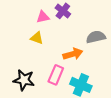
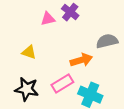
yellow triangle: (37, 38) -> (29, 52), moved
pink rectangle: (56, 75) -> (62, 83), turned 36

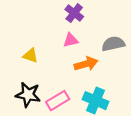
pink triangle: (48, 19) -> (71, 40), moved
pink rectangle: (62, 83) -> (58, 101), moved

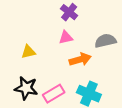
yellow triangle: (30, 56) -> (28, 52), turned -32

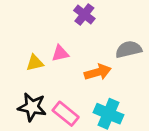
pink triangle: (66, 37) -> (60, 53), moved
pink rectangle: (54, 94) -> (66, 114), turned 70

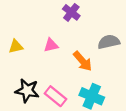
yellow triangle: (35, 63) -> (16, 46), moved
orange arrow: (98, 72) -> (83, 61), turned 65

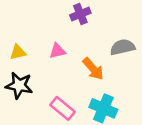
purple cross: (71, 12) -> (80, 14), turned 30
black star: (27, 91) -> (19, 85), moved

